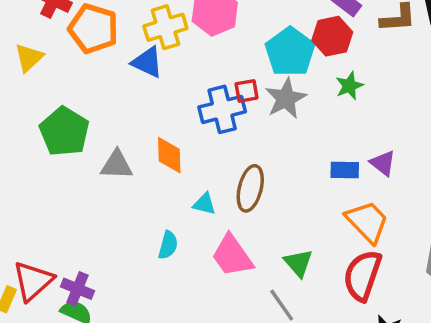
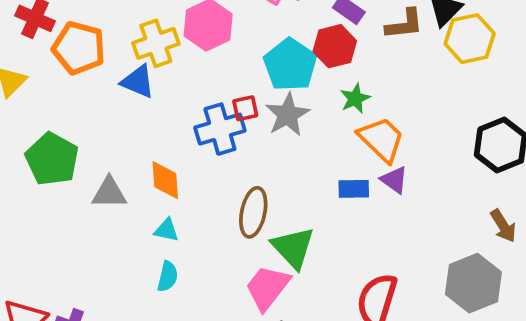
cyan triangle: (204, 204) -> (166, 230), moved
orange trapezoid: (367, 222) -> (381, 139), moved
pink trapezoid: (232, 256) -> (267, 288), moved, turned 75
green triangle: (298, 263) -> (293, 248), moved, size x1.4

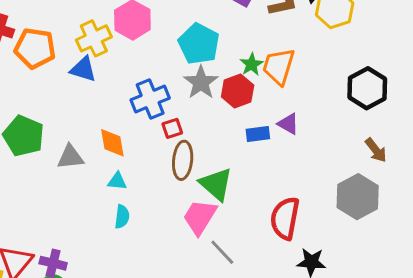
red hexagon: (335, 46) -> (238, 91), moved
red square: (245, 108) -> (172, 128), moved
orange trapezoid: (381, 139) -> (279, 66), moved, turned -111

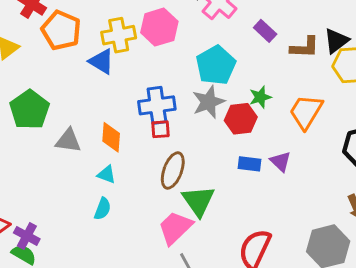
orange trapezoid: (279, 66) -> (306, 112), moved
red square: (172, 128) -> (160, 129), moved

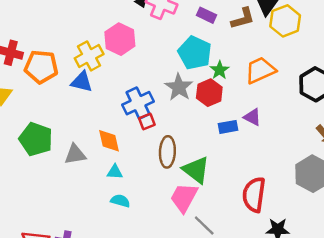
cyan pentagon: (216, 65) -> (195, 53), moved
orange trapezoid: (306, 112) -> (260, 70), turned 52
cyan semicircle: (103, 209) -> (120, 201), turned -78

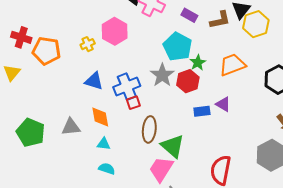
yellow cross: (89, 56) -> (88, 44), size x0.6
blue triangle: (82, 82) -> (94, 81), moved
green pentagon: (36, 139) -> (31, 133), moved

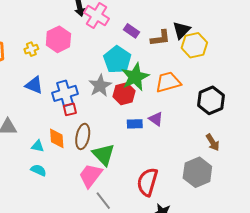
green star: (198, 63) -> (135, 77), size x1.8
orange diamond: (100, 117) -> (57, 138), moved

